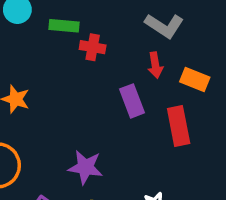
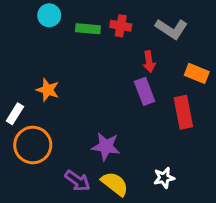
red cross: (93, 47) -> (121, 26), moved
red arrow: (155, 65) -> (149, 62), moved

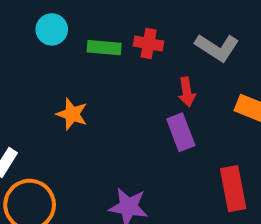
orange star: (48, 90) -> (72, 114), moved
red rectangle: (183, 112) -> (233, 189), moved

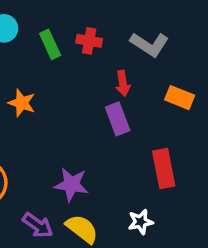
green rectangle: (104, 48) -> (50, 44), turned 60

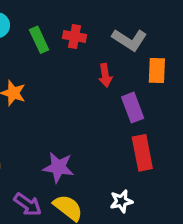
orange rectangle: (180, 98) -> (157, 70), moved, turned 70
purple rectangle: (118, 119) -> (133, 108), moved

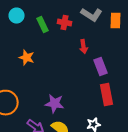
gray L-shape: (129, 40) -> (92, 15), moved
orange rectangle: (157, 70) -> (116, 21), moved

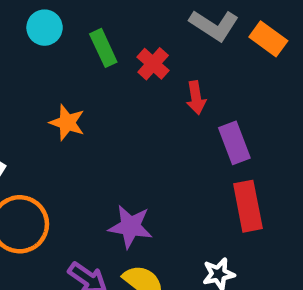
orange rectangle: (116, 21) -> (268, 39), turned -56
red cross: (65, 23) -> (153, 64), moved, turned 32

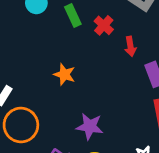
orange star: (67, 123) -> (64, 74), moved

